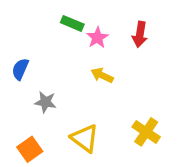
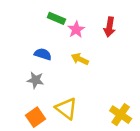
blue semicircle: (20, 69) -> (43, 54), moved, turned 84
yellow cross: (146, 132) -> (121, 115), moved
orange square: (30, 149) -> (35, 117), moved

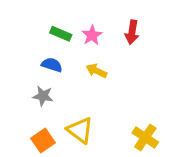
green rectangle: (56, 18) -> (61, 34), moved

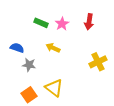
blue semicircle: (52, 65) -> (17, 48), moved
yellow arrow: (96, 71) -> (53, 48), moved
yellow cross: (145, 138) -> (98, 62), moved, turned 30

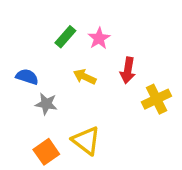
red arrow: (89, 22) -> (128, 70), moved
green rectangle: (41, 23) -> (65, 37), turned -72

